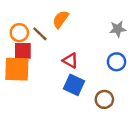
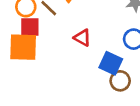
blue square: (74, 85) -> (111, 63), moved

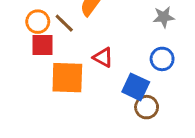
orange square: (23, 47) -> (67, 78), moved

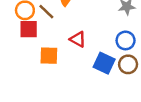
orange square: (67, 78) -> (49, 56), size x0.7
brown circle: (147, 107) -> (128, 64), moved

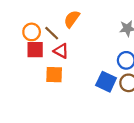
red triangle: (78, 39) -> (61, 51), moved

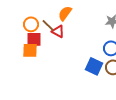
red triangle: (61, 51) -> (58, 31), moved
orange square: (54, 75) -> (30, 50), moved

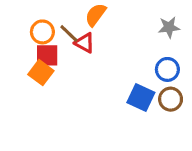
orange square: (30, 50) -> (41, 73), turned 35

